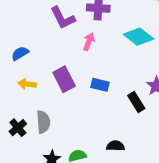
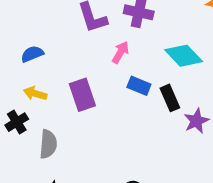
blue rectangle: (100, 85) -> (139, 86), moved
black rectangle: (136, 102) -> (170, 98), moved
black cross: (18, 128) -> (17, 122), moved

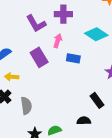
purple rectangle: (82, 95) -> (39, 57), moved
black rectangle: (170, 98) -> (97, 100), moved

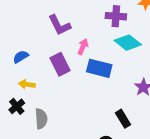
purple cross: (63, 14) -> (116, 16), moved
blue rectangle: (73, 58) -> (99, 68), size x1.5

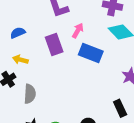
black rectangle: (123, 119) -> (120, 108), moved

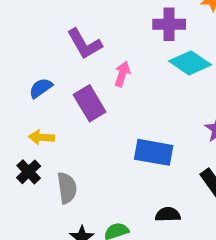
blue semicircle: (18, 33) -> (41, 88), moved
blue rectangle: (91, 53) -> (154, 152), moved

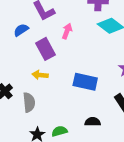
blue semicircle: (41, 88) -> (21, 30), moved
yellow arrow: (41, 137) -> (40, 75), moved

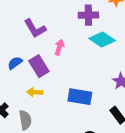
blue semicircle: (21, 30) -> (15, 63), moved

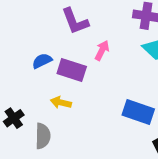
purple rectangle: (39, 66) -> (72, 70), turned -50
blue rectangle: (80, 97) -> (138, 112), moved

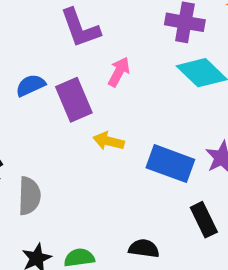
purple rectangle: (72, 70) -> (74, 100), turned 48
yellow arrow: (61, 103) -> (109, 141), moved

